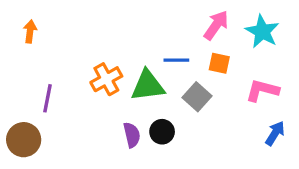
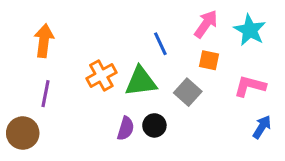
orange arrow: (30, 31) -> (44, 41), moved, size x1.5
blue line: (176, 60) -> (160, 44), moved, turned 65
purple semicircle: (132, 135) -> (126, 128), turned 30

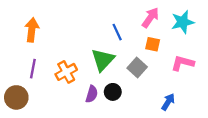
cyan star: (250, 30) -> (183, 22), turned 30
orange cross: (101, 75) -> (66, 72), moved
green triangle: (141, 82) -> (103, 60), turned -40
blue arrow: (262, 127) -> (168, 102), moved

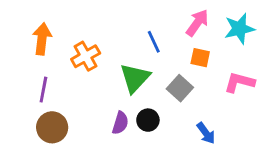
orange cross: (66, 72) -> (86, 56), moved
brown circle: (16, 97) -> (52, 127), moved
blue arrow: (168, 102) -> (206, 133), moved, turned 112

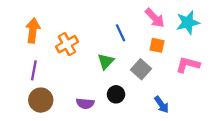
pink arrow: (197, 23) -> (155, 18), turned 100
green triangle: (135, 78) -> (106, 61), size x0.7
purple semicircle: (120, 123) -> (85, 103), moved, turned 78

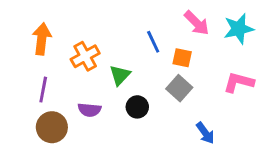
orange square: (157, 45) -> (182, 58), moved
green triangle: (106, 61) -> (120, 75), moved
black circle: (116, 94) -> (137, 107), moved
purple semicircle: (85, 103) -> (89, 110), moved

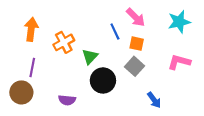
pink arrow: (197, 23) -> (136, 17), moved
black circle: (137, 107) -> (103, 80), size x1.5
purple semicircle: (89, 110) -> (67, 100), moved
brown circle: (52, 127) -> (21, 92), moved

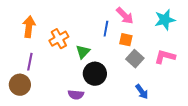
blue line: (115, 32) -> (106, 29), turned 35
gray square: (135, 66) -> (135, 59), moved
purple semicircle: (67, 100) -> (76, 95), moved

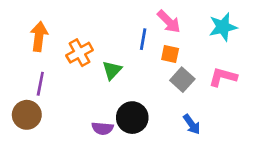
black circle: (95, 74) -> (132, 118), moved

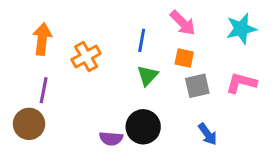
blue line: (143, 39) -> (142, 40), moved
green triangle: (112, 70) -> (148, 76), moved
gray square: (182, 80) -> (197, 86), turned 35

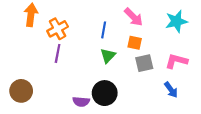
orange arrow: (42, 39) -> (31, 15), moved
orange cross: (86, 57) -> (58, 29), moved
purple line: (44, 90) -> (58, 53), moved
blue arrow: (208, 134) -> (171, 90), moved

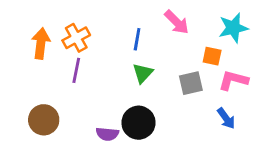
orange arrow: (31, 15) -> (41, 43), moved
orange square: (135, 43) -> (212, 56), moved
brown circle: (21, 91) -> (44, 120), moved

